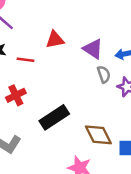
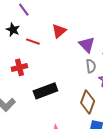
red triangle: (55, 40) -> (59, 31), turned -42
brown diamond: (98, 135) -> (88, 102), moved, turned 35

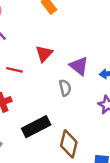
gray semicircle: (91, 66) -> (65, 88), moved
brown diamond: (88, 102) -> (69, 144), moved

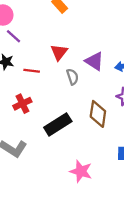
gray semicircle: (65, 88) -> (72, 77), moved
brown diamond: (69, 144) -> (98, 114), moved

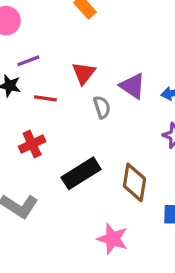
purple line: (14, 36) -> (28, 61), moved, turned -63
brown diamond: (98, 114) -> (134, 182), moved

